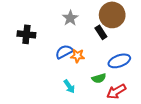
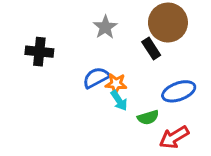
cyan arrow: (69, 86) -> (119, 101), moved

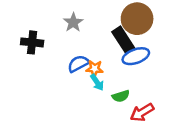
gray star: (105, 27) -> (73, 22), moved
black rectangle: (151, 49) -> (123, 40), size x1.5
blue ellipse: (179, 91) -> (136, 56), moved

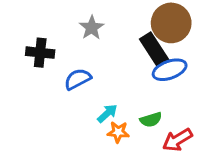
blue semicircle: (78, 64) -> (78, 79), moved
orange star: (95, 69) -> (118, 132), moved
cyan arrow: (97, 82) -> (107, 113), moved, turned -98

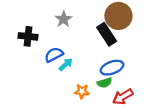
blue ellipse: (170, 70) -> (112, 68), moved
cyan arrow: (107, 113) -> (66, 64), moved

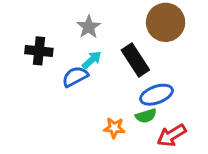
black rectangle: (107, 34) -> (135, 60), moved
cyan arrow: (66, 64) -> (92, 60), moved

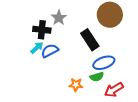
black cross: (39, 51) -> (42, 30), moved
cyan arrow: (92, 60) -> (37, 48), moved

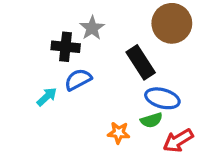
cyan arrow: (37, 48) -> (47, 97), moved
blue ellipse: (104, 63) -> (162, 98), turned 35

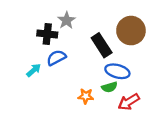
brown circle: (172, 23) -> (131, 31), moved

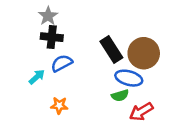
gray star: (66, 20) -> (48, 16), moved
brown circle: (131, 31) -> (144, 53), moved
orange star: (86, 96) -> (59, 105), moved

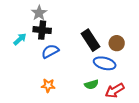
brown circle: (144, 53) -> (117, 43), size x0.6
cyan arrow: (37, 77) -> (20, 39), moved
green semicircle: (120, 95) -> (91, 84), moved

